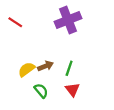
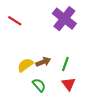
purple cross: (68, 20) -> (64, 19), turned -30

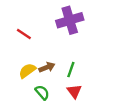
purple cross: (64, 19) -> (70, 20), turned 35
red line: (15, 21) -> (24, 34), moved

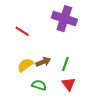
purple cross: (70, 20) -> (64, 19), turned 35
green semicircle: (42, 92) -> (39, 85), turned -32

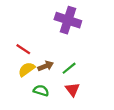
red line: (22, 31) -> (23, 49), moved
green line: (65, 64) -> (69, 68), turned 32

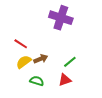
green line: (69, 68) -> (70, 62), moved
red triangle: (72, 89) -> (65, 80), turned 48

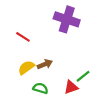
red line: (21, 44) -> (23, 37), moved
green line: (70, 62) -> (83, 76), moved

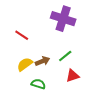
green line: (83, 76) -> (65, 56), moved
red triangle: (71, 87) -> (72, 76), moved

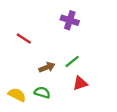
purple cross: (63, 19) -> (70, 20), size x0.7
yellow semicircle: (25, 64) -> (17, 95), moved, turned 63

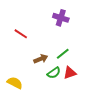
green semicircle: (42, 92) -> (54, 73), moved, turned 128

